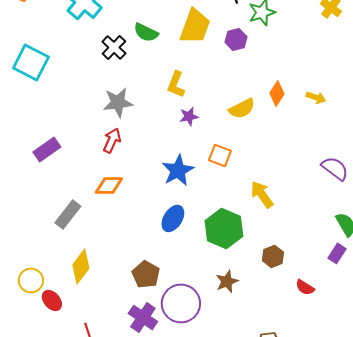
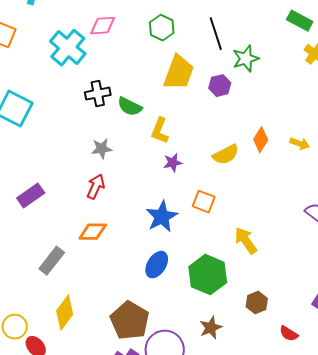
green semicircle: (146, 32) -> (130, 107), moved
black cross: (114, 47) -> (98, 94), turned 35
gray star: (118, 102) -> (102, 149), size x0.7
brown pentagon: (146, 274) -> (130, 321), size x1.4

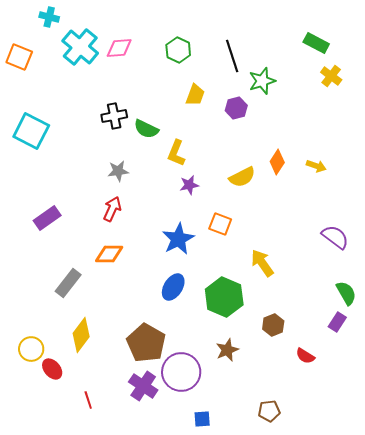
cyan cross: (68, 48) -> (80, 47), moved
yellow trapezoid: (179, 73) -> (195, 95), size x0.6

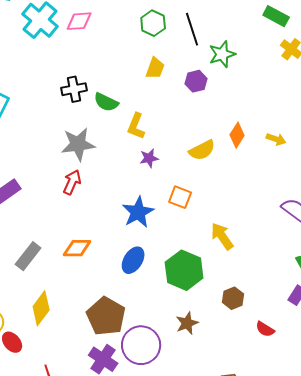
green hexagon: (178, 50) -> (153, 23), moved
gray star: (118, 171) -> (78, 144), size x1.6
orange diamond: (109, 254) -> (77, 248), moved

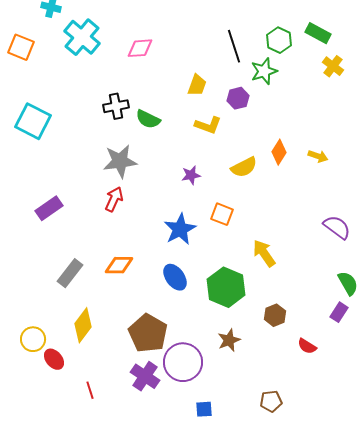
pink diamond: (79, 21) -> (140, 48), moved
green hexagon: (153, 23) -> (279, 40), moved
yellow L-shape: (136, 126) -> (208, 125), moved, turned -92
blue ellipse: (133, 260) -> (175, 277), turned -68

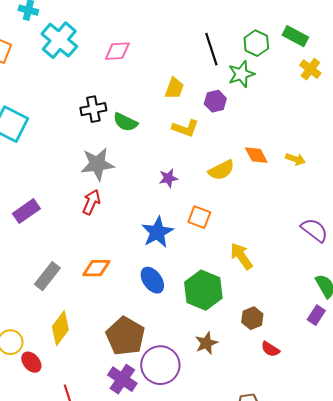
orange diamond: (279, 152) -> (256, 155), turned -60
red semicircle: (307, 346) -> (270, 349), moved

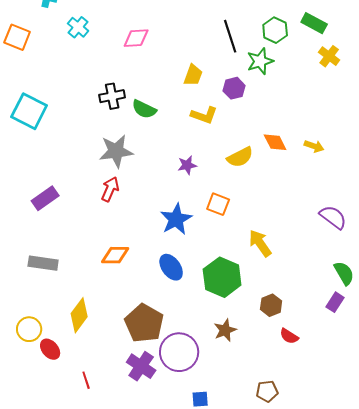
cyan cross: (59, 40) -> (78, 27), size x0.6
gray rectangle: (47, 276) -> (43, 263), moved, turned 60

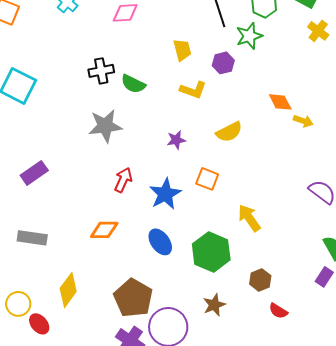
yellow trapezoid: (193, 75) -> (182, 50), turned -35
orange diamond: (275, 142) -> (280, 102), moved
red arrow: (110, 189) -> (123, 180), moved

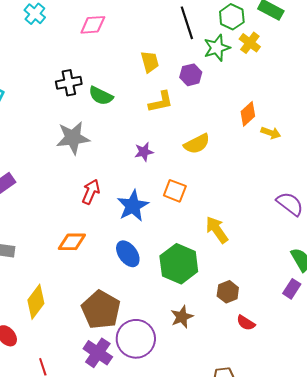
yellow cross: (318, 31) -> (250, 43), moved
yellow L-shape: (193, 90) -> (161, 102), turned -32
orange diamond: (280, 102) -> (248, 114), turned 75

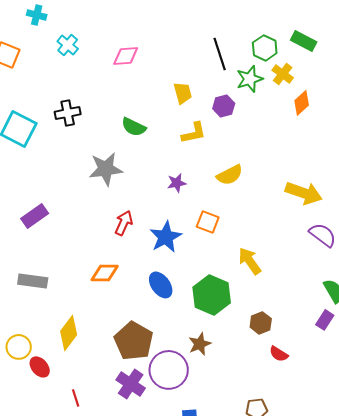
black cross: (69, 83) -> (68, 113), moved
orange diamond: (248, 114) -> (302, 103), moved
yellow arrow: (271, 133) -> (304, 193), moved, size x1.8
brown star: (182, 317) -> (200, 344), moved

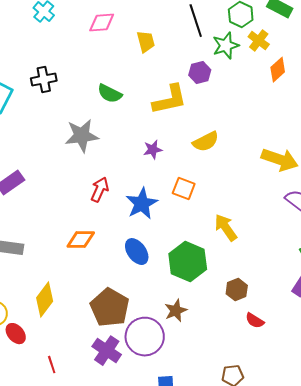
yellow trapezoid: (183, 93) -> (146, 42), moved
yellow L-shape: (194, 133) -> (170, 100), size x1.4

